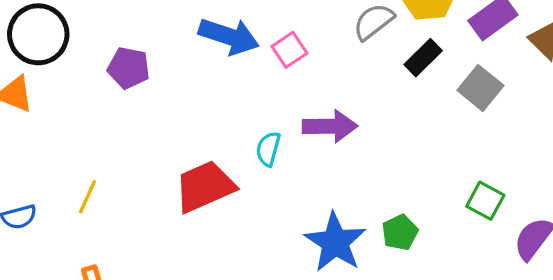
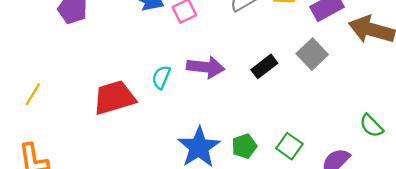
black rectangle: (423, 58) -> (264, 66), moved
green square: (485, 201) -> (289, 146), moved

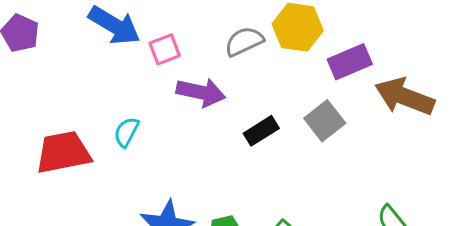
purple arrow: (206, 67) -> (201, 92), moved

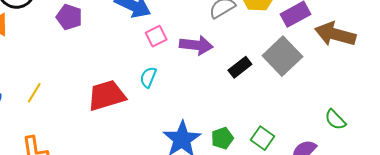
pink square: (165, 49) -> (156, 36), moved
gray square: (325, 121) -> (282, 56), size x1.4

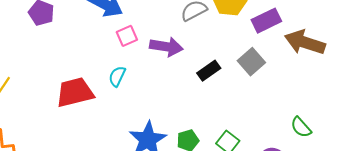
gray square: (282, 56) -> (251, 62), size x0.7

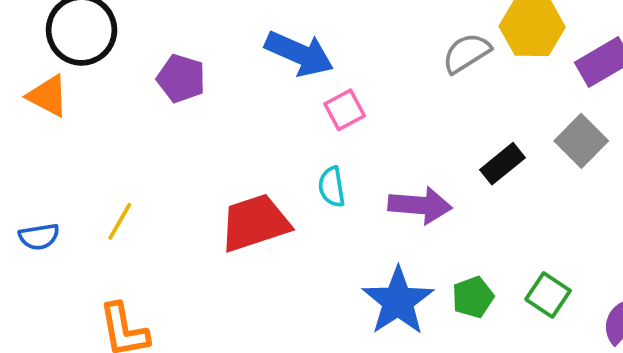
purple arrow: (166, 47) -> (420, 205), moved
cyan semicircle: (117, 76) -> (332, 187), turned -30

